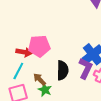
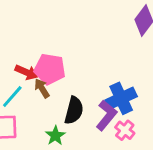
brown arrow: (40, 79) -> (42, 88), moved
green star: (45, 90) -> (55, 136), moved

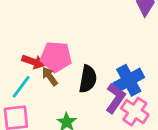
black semicircle: (74, 110) -> (88, 79), moved
pink cross: (125, 130) -> (135, 112), size x1.4

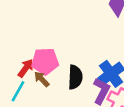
red arrow: (33, 62) -> (26, 68), turned -66

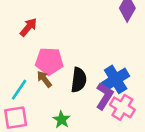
red arrow: (26, 68) -> (28, 27), moved

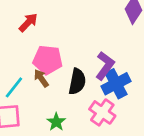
purple L-shape: (104, 96) -> (105, 66), moved
pink cross: (122, 107) -> (102, 112), moved

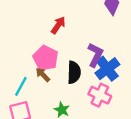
red arrow: (28, 22) -> (58, 25), moved
pink pentagon: (48, 60) -> (46, 58), turned 30

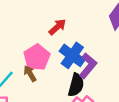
blue cross: (107, 69) -> (72, 55), moved, turned -30
black semicircle: (74, 72) -> (76, 85), moved

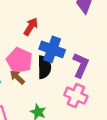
purple L-shape: (88, 66) -> (81, 65), moved
black semicircle: (76, 85) -> (44, 67), moved

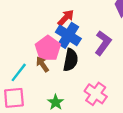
blue cross: (52, 49) -> (68, 35), moved
purple L-shape: (81, 65) -> (103, 43), moved

